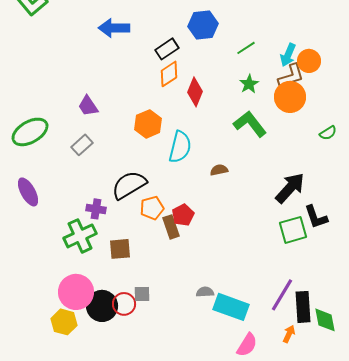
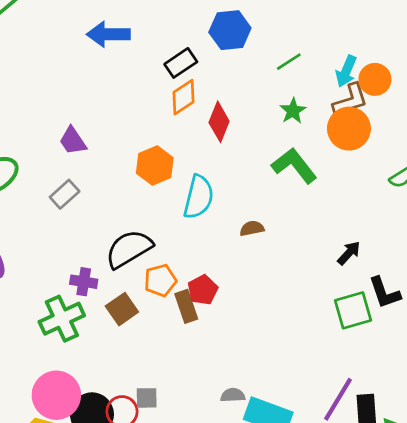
black arrow: (290, 188) -> (349, 253), size x0.6
brown square: (120, 249) -> (122, 309), moved, turned -30

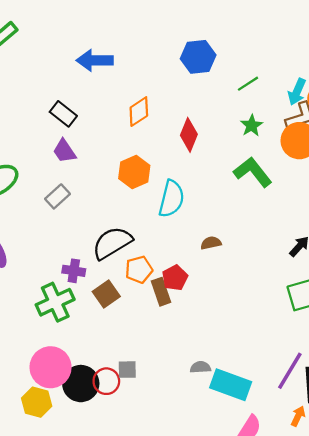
black rectangle: (181, 63) -> (63, 114), moved, turned 72
orange diamond: (184, 97) -> (139, 112), moved
brown semicircle: (252, 228) -> (211, 243), moved

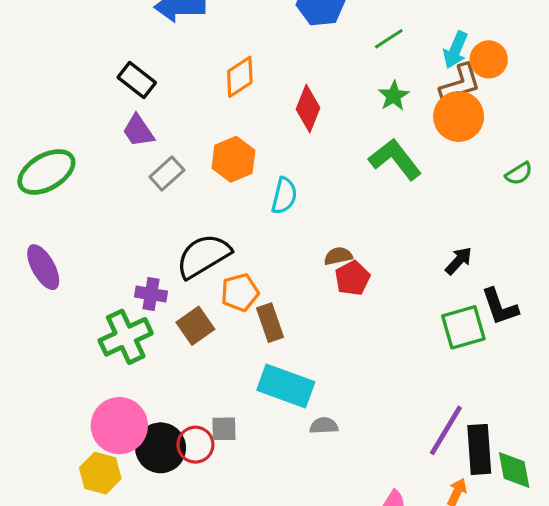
gray rectangle: (58, 196) -> (167, 174), moved
cyan semicircle: (171, 199) -> (284, 196), size x0.7
red pentagon: (175, 278) -> (352, 278), moved
cyan rectangle: (231, 385) -> (286, 386), moved

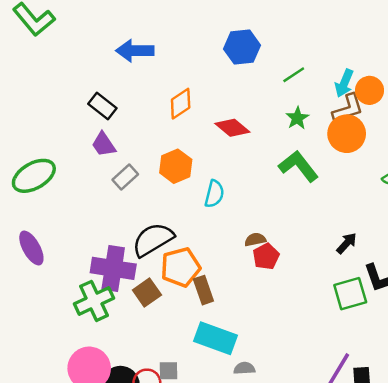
red diamond: (308, 109) -> (232, 128), turned -72
orange pentagon: (240, 292) -> (181, 267), size x1.4
purple cross: (151, 294) -> (113, 268), size x1.8

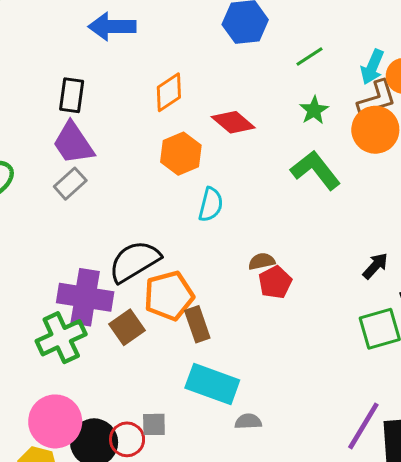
black rectangle: (102, 106) -> (72, 95), turned 60
purple trapezoid: (104, 145) -> (73, 143), size x1.4
orange hexagon: (176, 166) -> (181, 154), moved
gray rectangle: (125, 177) -> (70, 184), moved

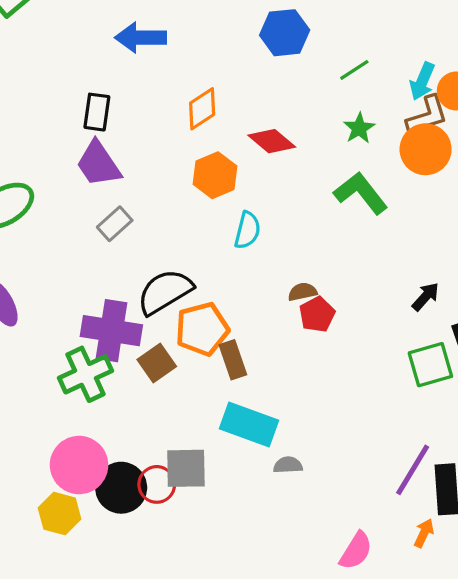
gray rectangle: (70, 184) -> (115, 224), moved
gray square: (154, 424) -> (186, 468), size x1.6

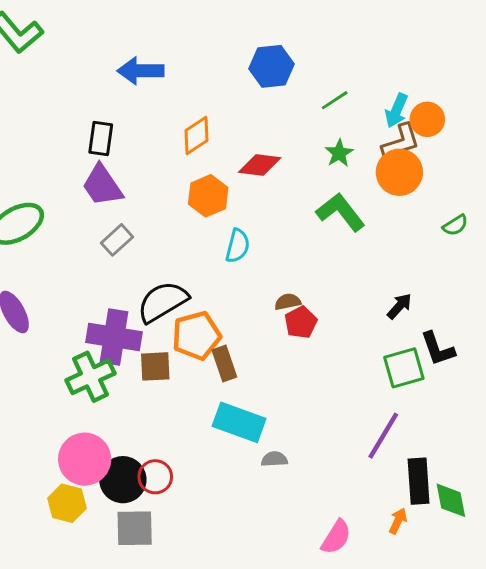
red diamond: (272, 141) -> (260, 165), turned -33
brown square: (157, 363) -> (155, 366), turned 32
gray square: (186, 468) -> (135, 528), moved
purple line: (413, 470) -> (383, 436), moved

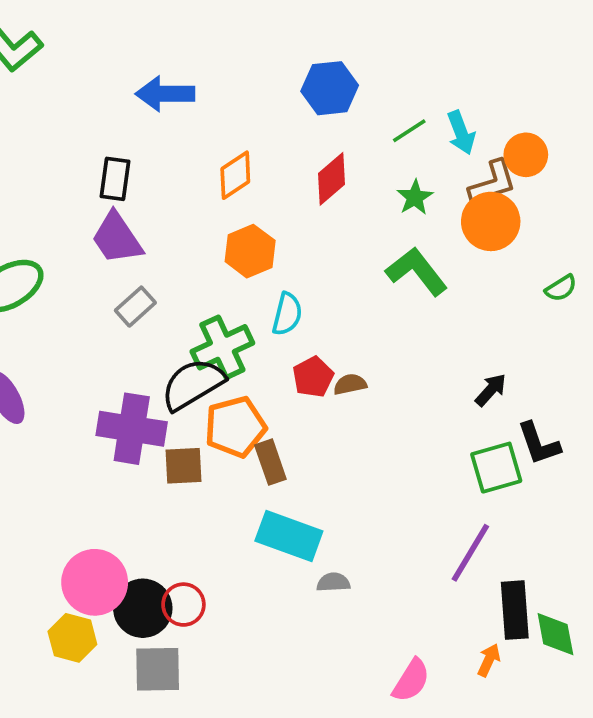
cyan arrow: (396, 111) -> (461, 133), moved, turned -44
red diamond: (260, 165) -> (332, 179), moved, turned -48
red pentagon: (301, 322) -> (313, 377), moved
green cross: (91, 377) -> (222, 347), moved

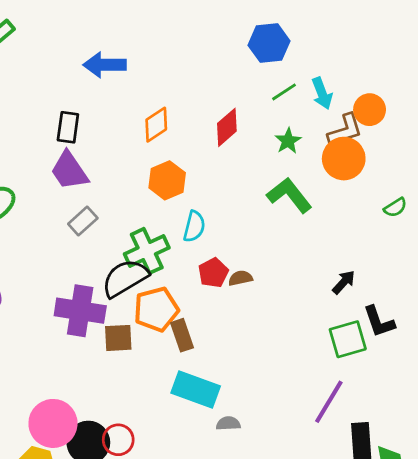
blue hexagon: (330, 88) -> (269, 43), moved

